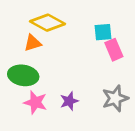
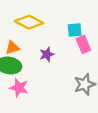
orange triangle: (33, 43) -> (12, 48), moved
purple star: (69, 101) -> (47, 54), moved

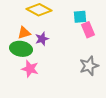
purple star: (47, 54) -> (42, 39), moved

